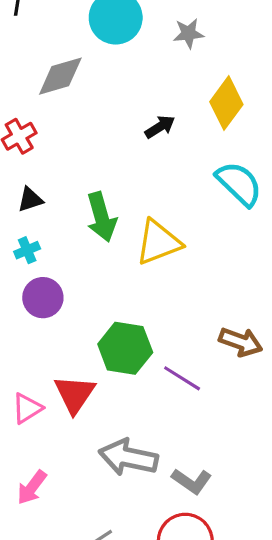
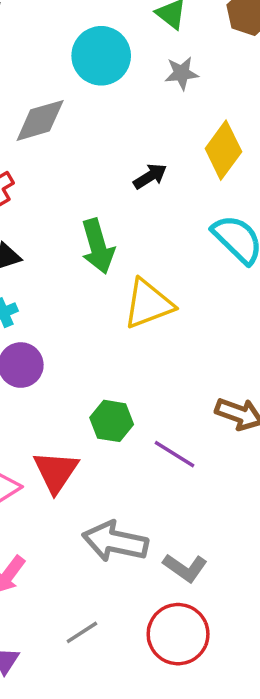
green arrow: (101, 217) -> (98, 246), moved
green hexagon: (125, 348) -> (112, 421), size x0.7

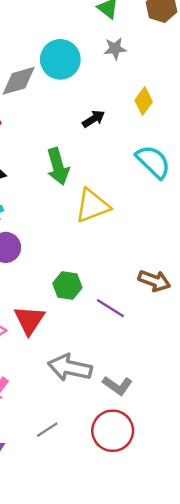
cyan circle: (101, 56) -> (60, 59), moved
yellow diamond: (223, 150) -> (144, 101), size x0.7

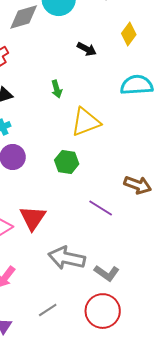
black arrow: (94, 119) -> (87, 49), turned 60
cyan semicircle: (153, 162) -> (137, 85), turned -48
green arrow: (58, 166) -> (57, 89), size x0.6
green hexagon: (67, 286) -> (67, 162), moved

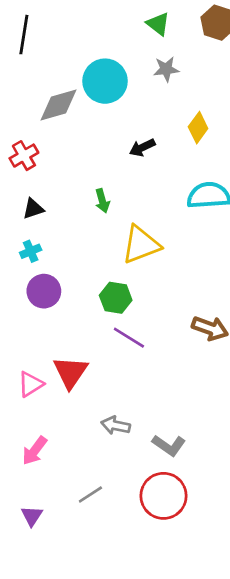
black arrow: (87, 49) -> (142, 148), turned 126
purple line: (101, 208) -> (129, 338), moved
gray arrow: (67, 258) -> (116, 425), size x0.6

